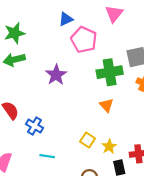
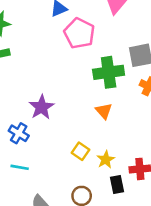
purple star: (56, 75) -> (41, 107), moved
cyan line: (47, 156) -> (20, 167), moved

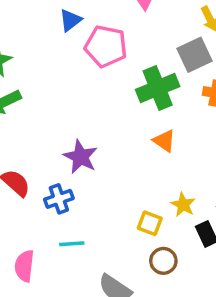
blue cross: (19, 133) -> (59, 199), turned -36
yellow square: (81, 151) -> (150, 223), moved

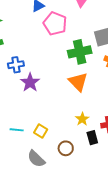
orange triangle: (164, 141) -> (78, 82), size x1.5
blue cross: (59, 199) -> (16, 65), moved
yellow square: (150, 223) -> (41, 131), moved

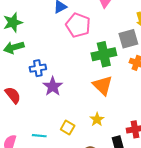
yellow star: (82, 119) -> (97, 119), moved
yellow square: (41, 131) -> (68, 128), moved

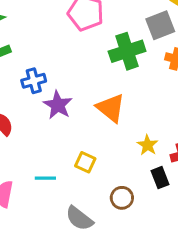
orange triangle: (103, 85) -> (111, 108), moved
yellow star: (97, 119) -> (148, 145), moved

